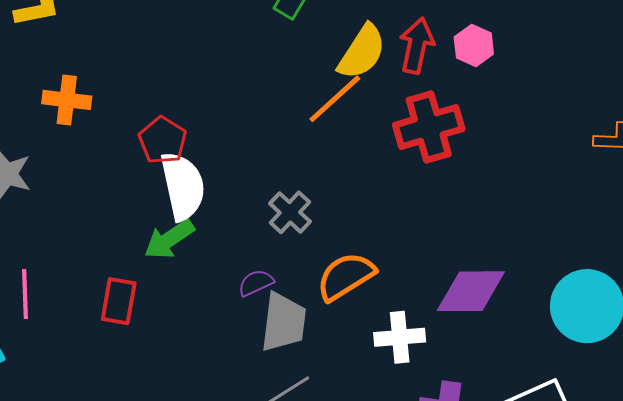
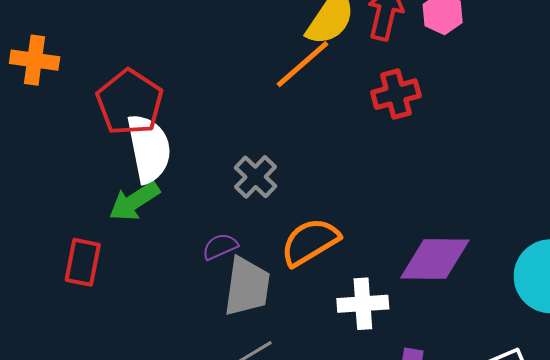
red cross: (429, 127) -> (396, 94), size x0.7
red pentagon: (163, 140) -> (130, 102), size x1.4

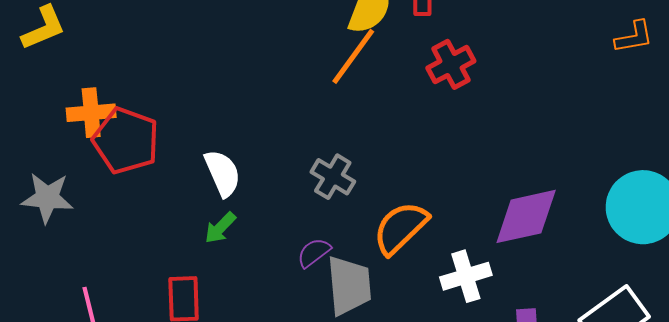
red pentagon: (130, 102) -> (126, 141), moved
white semicircle: (149, 149) -> (223, 173), size x0.7
green arrow: (134, 201) -> (220, 228), size x0.7

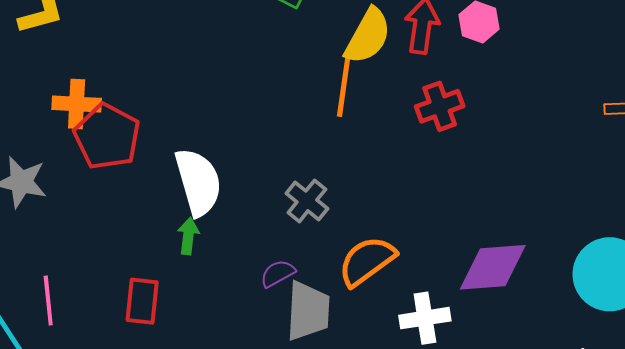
orange line: (353, 56) -> (344, 85), turned -36
white semicircle: (223, 173) -> (198, 182), size x1.4
green arrow: (220, 228) -> (188, 236), turned 135

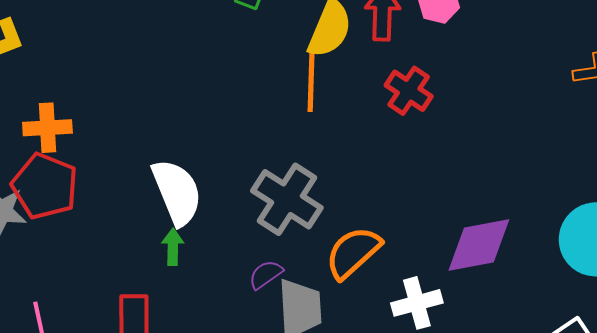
red cross: (440, 106) -> (409, 91), turned -30
red pentagon: (107, 136) -> (45, 186), moved
gray cross: (307, 201) -> (287, 199), size x1.6

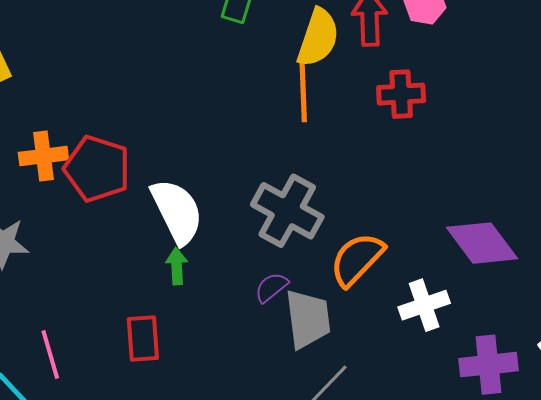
red cross: (409, 91) -> (401, 94), turned -33
red pentagon: (45, 186) -> (97, 169), moved
purple diamond: (479, 245) -> (482, 243), turned 68

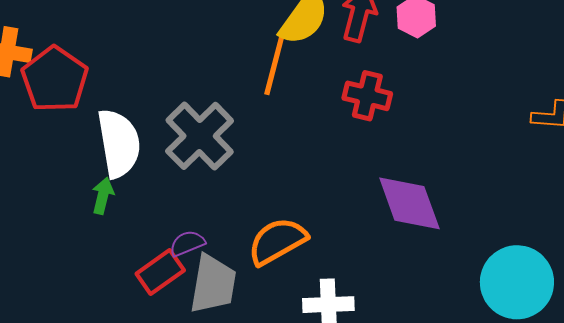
gray cross: (287, 211) -> (200, 136), moved
purple diamond: (482, 243) -> (409, 203), moved
red rectangle: (143, 339) -> (160, 272), moved, turned 42

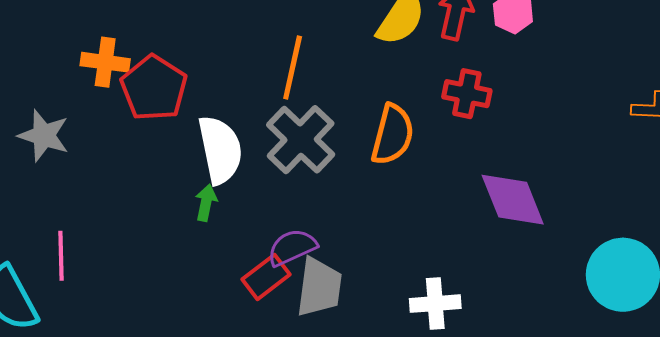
orange line: (275, 63) -> (293, 67), moved
orange semicircle: (277, 241) -> (392, 135), moved, turned 136
purple semicircle: (187, 243) -> (292, 247), size x1.4

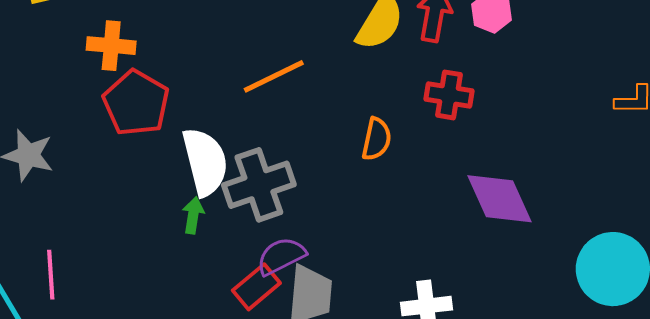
orange cross: (105, 62) -> (111, 46), moved
orange line: (293, 67) -> (274, 76), turned 54
orange semicircle: (392, 135) -> (377, 139), size x0.7
gray cross: (301, 140) -> (259, 185), moved, turned 30

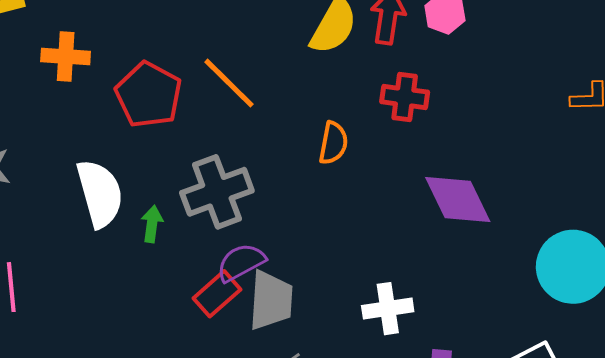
orange line: (274, 76) -> (229, 83), turned 72
red pentagon: (136, 103) -> (149, 95), moved
white semicircle: (205, 162) -> (100, 193), moved

